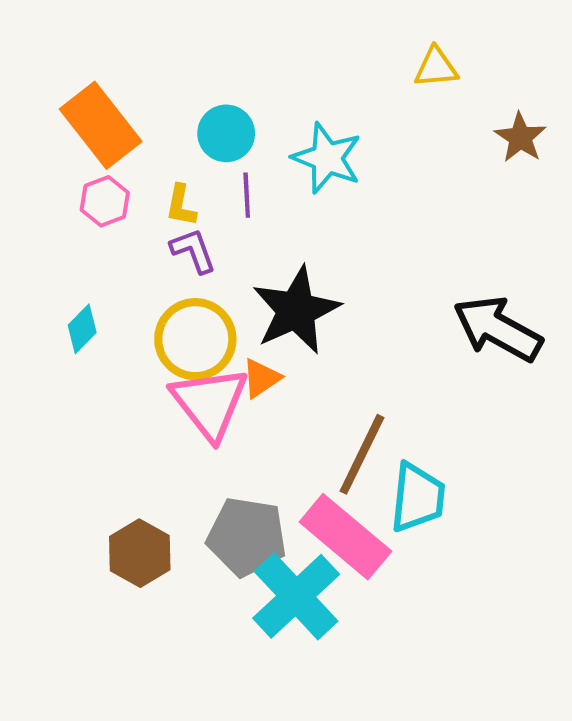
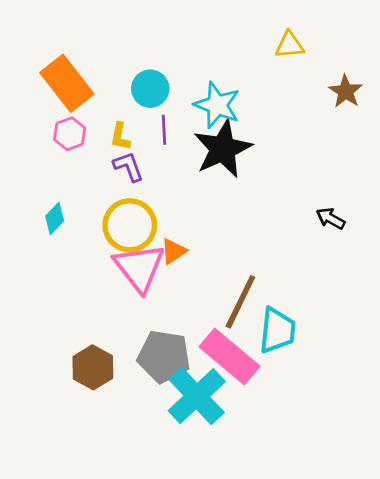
black star: (296, 310) -> (223, 149), moved
black arrow: (498, 329) -> (331, 218), size x0.5

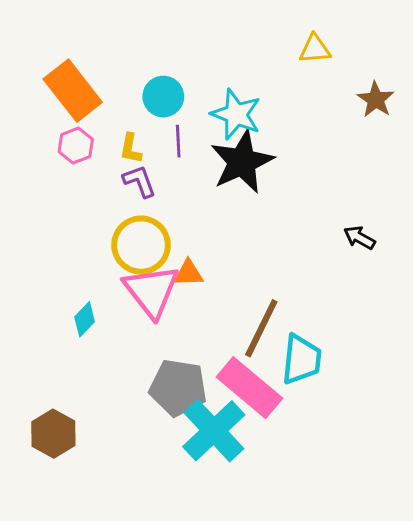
cyan diamond: (55, 218) -> (85, 319), moved
orange triangle: (173, 251) -> (189, 273), turned 32
brown hexagon: (93, 367) -> (53, 434), moved

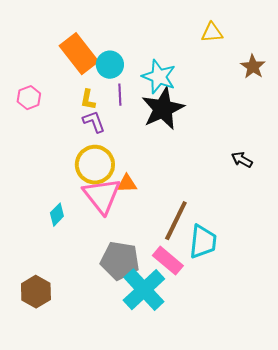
orange rectangle: (73, 91) -> (79, 54), moved
pink hexagon: (76, 146) -> (29, 98), moved
pink rectangle: (249, 388) -> (168, 261), size x0.7

